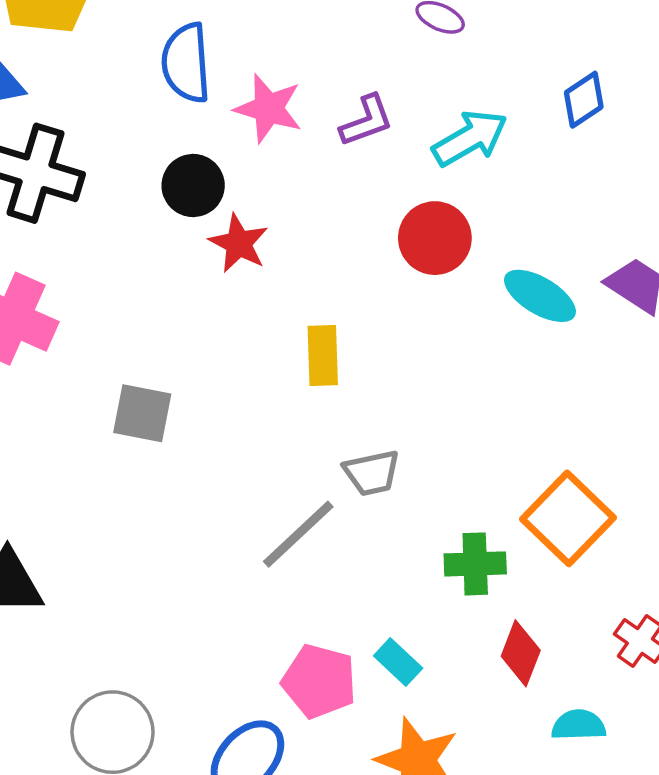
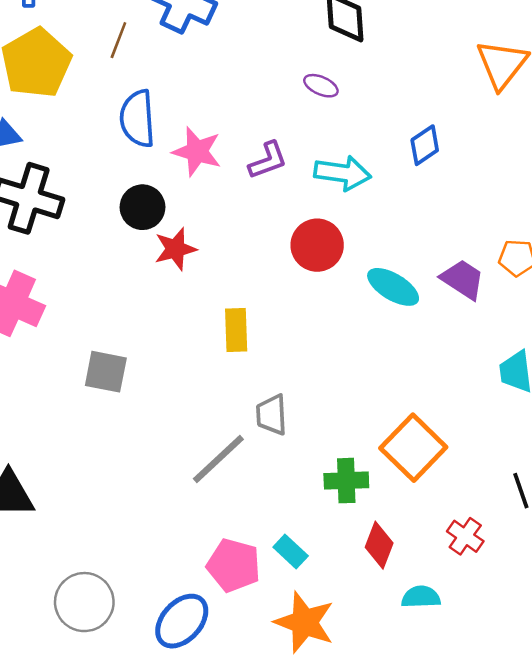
cyan arrow: (470, 138) -> (342, 173), turned 38
red star: (239, 243) -> (175, 249), turned 30
gray trapezoid: (372, 473) -> (272, 415), turned 99

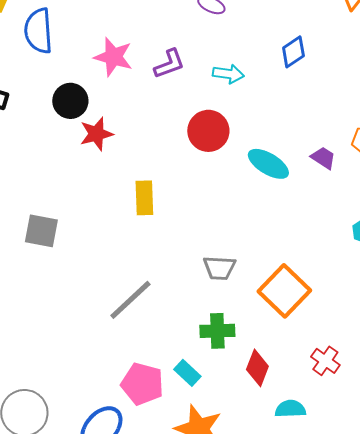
blue semicircle: (137, 119) -> (38, 31), moved
cyan arrow: (342, 173) -> (228, 74), size x0.7
purple trapezoid: (463, 279) -> (323, 158), size x0.7
gray trapezoid: (272, 415) -> (219, 268), moved, turned -84
green cross: (346, 481) -> (217, 331), moved

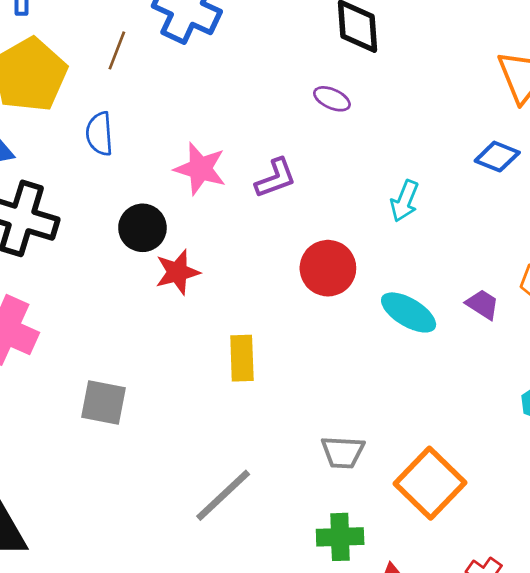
blue semicircle: (38, 31) -> (99, 134), size x0.7
blue diamond: (293, 52) -> (497, 157), moved, turned 56
cyan arrow: (228, 74) -> (405, 201), moved, turned 104

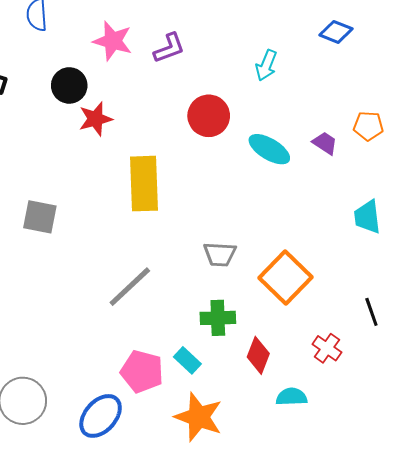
yellow rectangle: (242, 358) -> (144, 184), size x1.6

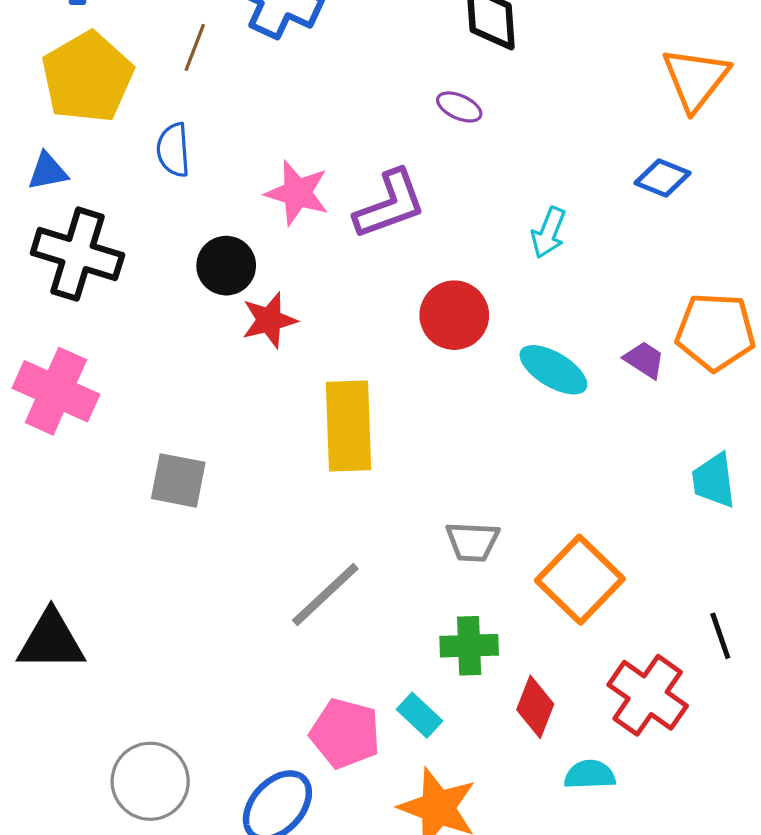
purple L-shape: (169, 48) -> (390, 204), size x1.4
orange pentagon: (368, 126) -> (715, 332), size x1.6
red cross: (327, 348) -> (648, 695), size x1.6

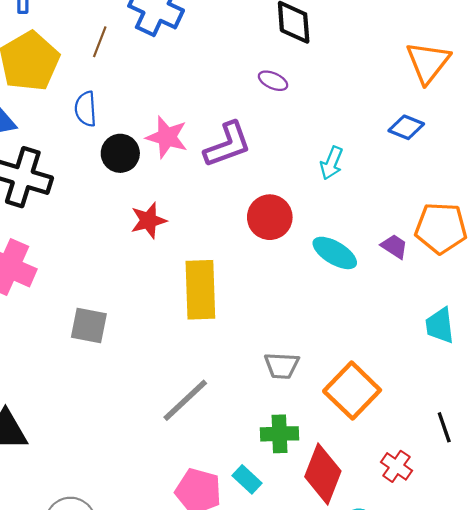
black circle: (226, 266) -> (120, 153), moved
red cross: (648, 695) -> (396, 466), size x0.6
red diamond: (535, 707) -> (323, 474), size x1.5

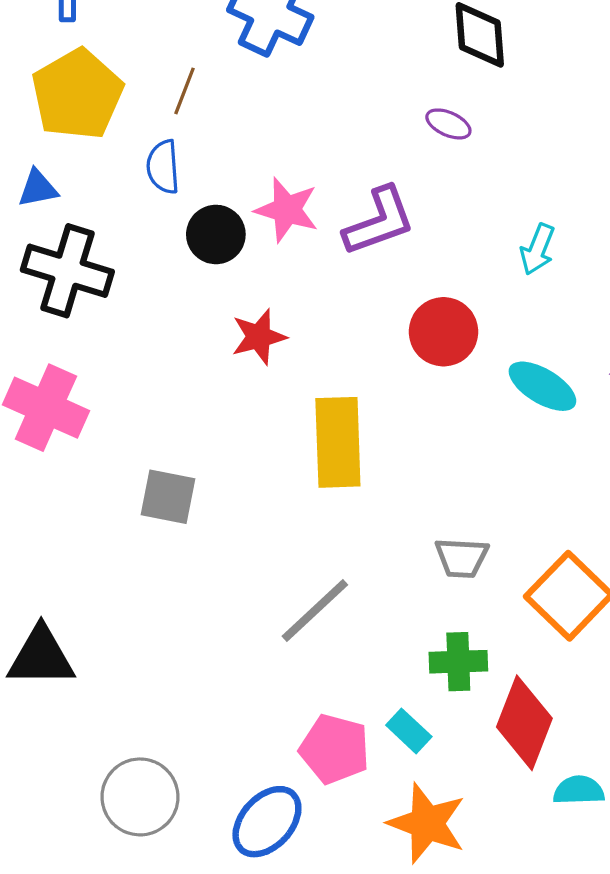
brown line: (100, 42) -> (185, 91), moved

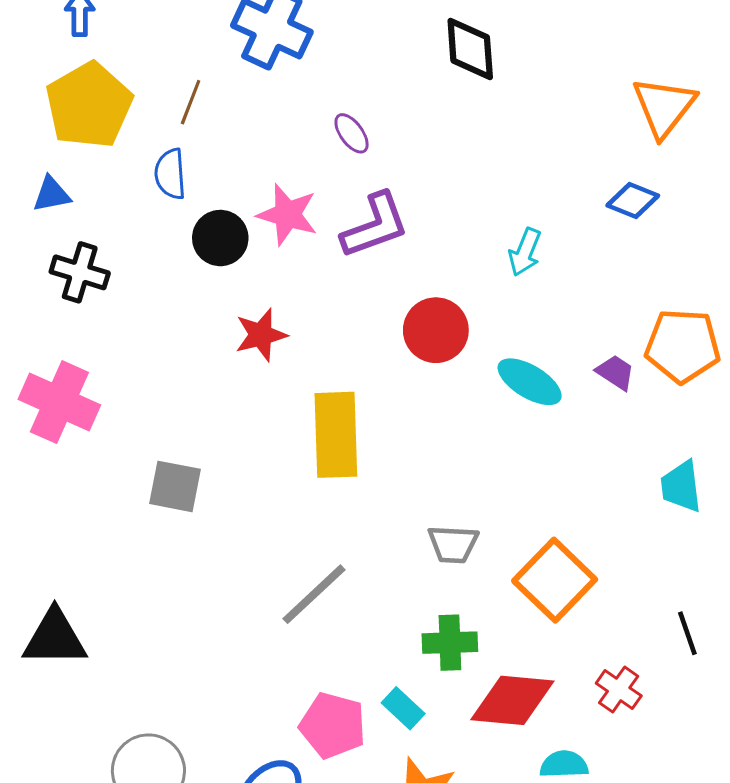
purple ellipse: (448, 124) -> (352, 133), moved, turned 30
black cross: (67, 271) -> (80, 272), size x0.7
red diamond: (524, 723) -> (512, 700), turned 74

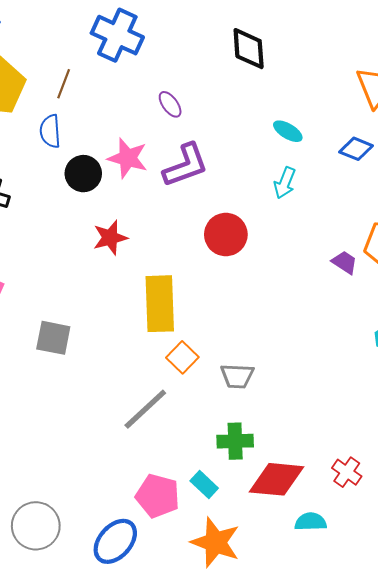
cyan ellipse: (530, 382) -> (288, 131), moved, size x0.7
orange square: (555, 580) -> (182, 357), moved, size x0.6

